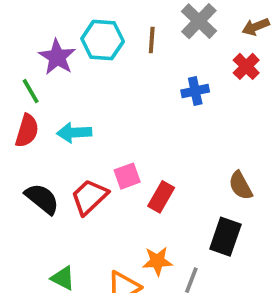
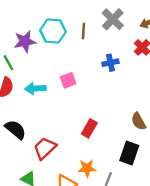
purple star: (57, 57) -> (25, 42), turned 30
pink square: (127, 176) -> (68, 80), moved
red trapezoid: (89, 197) -> (45, 148), moved

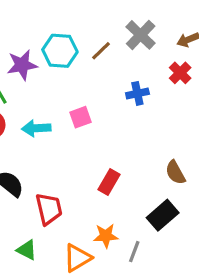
brown line: (83, 31) -> (101, 51), turned 42
red trapezoid: (45, 148) -> (49, 209), turned 120
black rectangle: (129, 153) -> (163, 215), turned 30

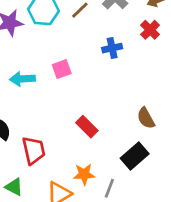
red rectangle: (109, 182) -> (87, 127), turned -75

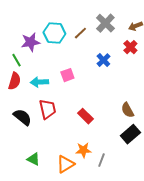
blue cross: (112, 48) -> (103, 60), turned -32
red trapezoid: (34, 150) -> (47, 109), moved
black rectangle: (135, 156) -> (130, 134), moved

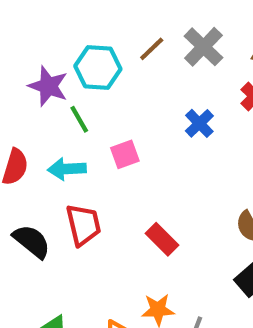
brown line: (80, 33) -> (152, 49), moved
purple star: (30, 42) -> (48, 86), turned 30
green line: (16, 60) -> (79, 119), moved

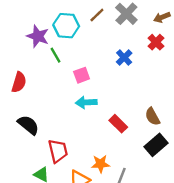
cyan arrow: (67, 169) -> (86, 102), moved
red trapezoid: (83, 225) -> (58, 151), moved
red rectangle: (162, 239) -> (118, 124), moved

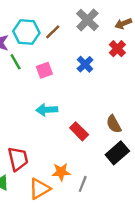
brown line: (97, 15) -> (53, 32), moved
pink square: (82, 75) -> (44, 70), moved

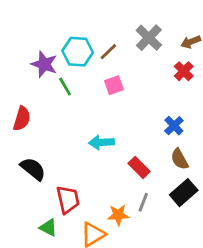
blue cross: (85, 64) -> (174, 126), moved
pink square: (44, 70) -> (114, 85), moved
gray line: (83, 184) -> (143, 202), moved

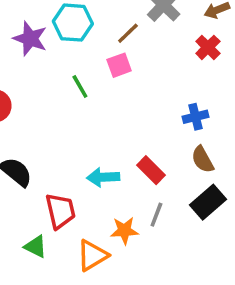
brown line: (108, 52) -> (128, 33), moved
green line: (65, 87) -> (80, 87), moved
blue cross: (174, 126) -> (196, 117), turned 30
cyan arrow: (101, 142) -> (103, 177), moved

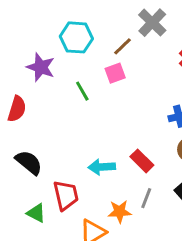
purple star: (30, 39) -> (41, 67), moved
green triangle: (36, 247) -> (36, 213), moved

